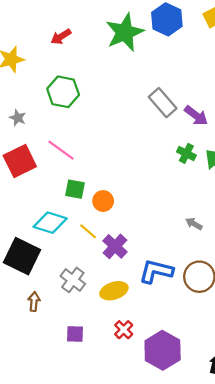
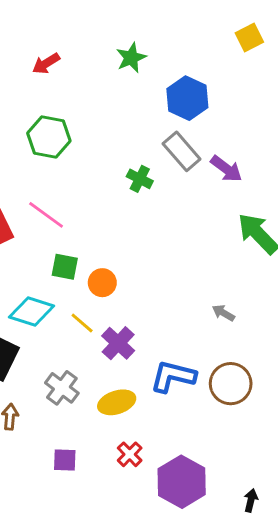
blue hexagon: (167, 19) -> (187, 98), moved
green star: (125, 32) -> (131, 58), size x0.6
green cross: (186, 153) -> (140, 179), moved

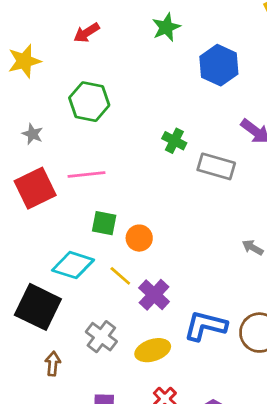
gray rectangle: (182, 151) -> (216, 166), moved, turned -33
pink line: (46, 215) -> (87, 175), turned -42
gray arrow: (223, 313) -> (253, 247), moved

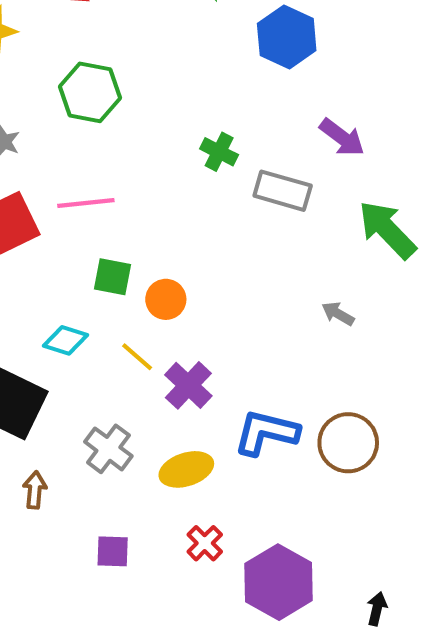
cyan diamond: (73, 265) -> (65, 340), size x0.7

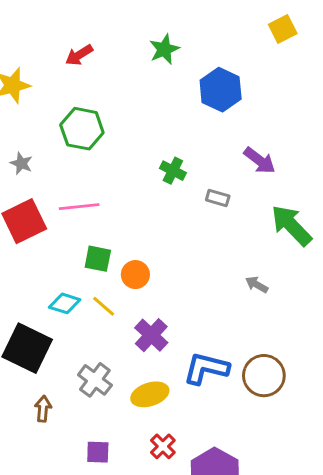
gray rectangle: (283, 191) -> (218, 198), size x0.6
yellow line: (137, 357) -> (104, 306), moved

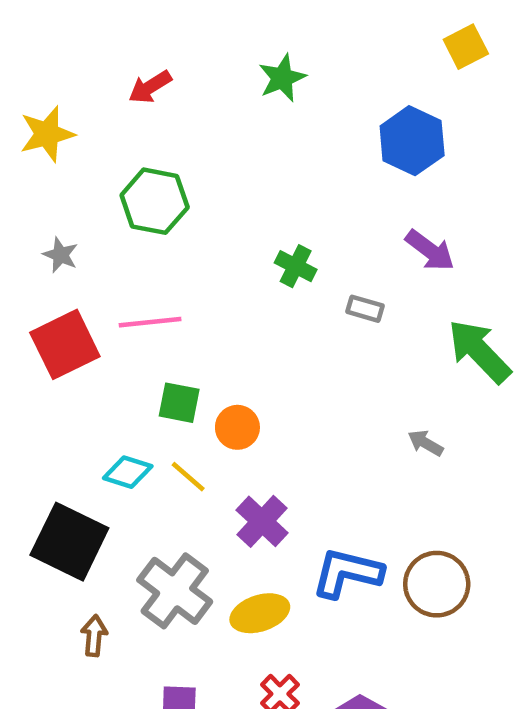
blue hexagon: (221, 90) -> (412, 141), moved
gray cross: (95, 380) -> (175, 591), size x1.4

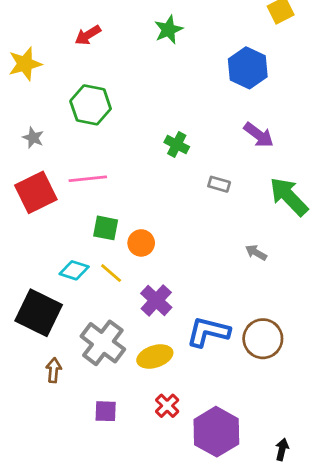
gray rectangle: (365, 309) -> (219, 184), moved

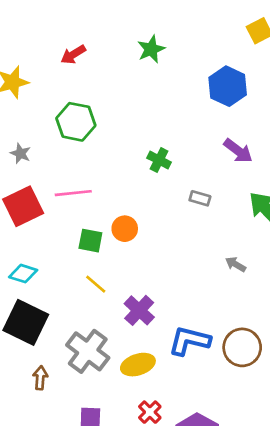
orange circle: (141, 243) -> (125, 229), moved
cyan diamond: (74, 270) -> (23, 274), moved

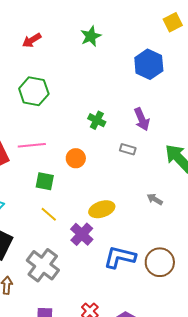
purple arrow: (238, 151) -> (142, 119), moved, turned 30
orange circle: (125, 229) -> (76, 158), moved
yellow ellipse: (138, 365) -> (102, 209), moved

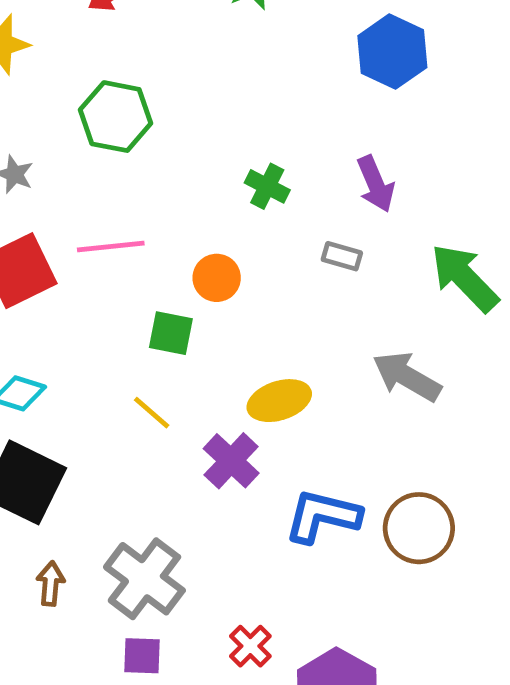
green square: (45, 181) -> (171, 333), moved
gray arrow: (155, 199) -> (407, 377), size x1.8
gray cross: (43, 265) -> (144, 579), moved

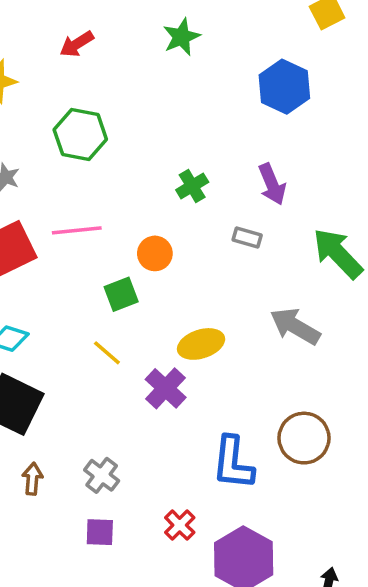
green cross: (267, 186) -> (192, 186), turned 32
green square: (171, 333) -> (121, 294), turned -32
blue L-shape: (323, 516) -> (233, 463), moved, turned -98
gray cross: (144, 579) -> (102, 475), size x0.6

